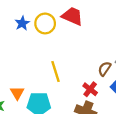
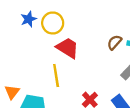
red trapezoid: (72, 16) -> (68, 48), moved
brown semicircle: (105, 69) -> (114, 42), moved

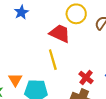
yellow circle: (53, 23) -> (76, 14), moved

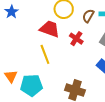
red cross: (86, 77) -> (76, 39), moved

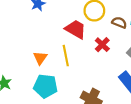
brown semicircle: (88, 16) -> (119, 23), turned 72
orange triangle: (11, 76) -> (40, 58), moved

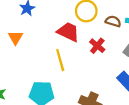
orange triangle: (40, 58) -> (16, 38), moved

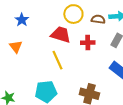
red cross: (97, 46) -> (88, 43), turned -32

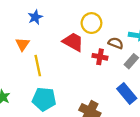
brown semicircle: (98, 19) -> (116, 43), moved
yellow line: (58, 60) -> (38, 66), moved

